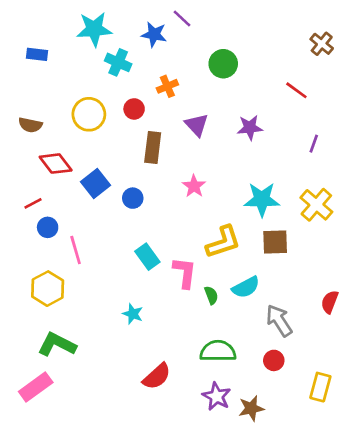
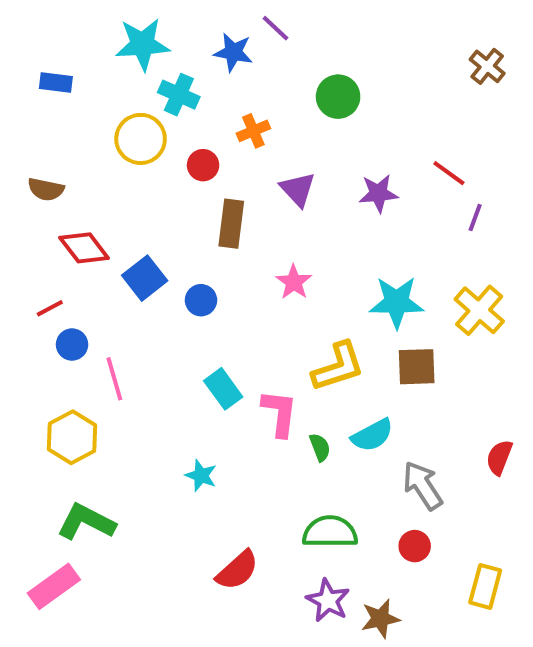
red line: (296, 90) -> (449, 173), moved
yellow circle: (89, 114) -> (141, 139), moved

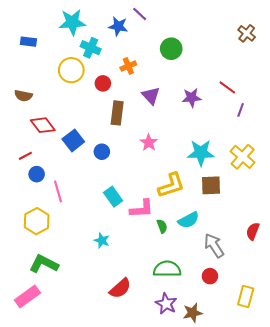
pink L-shape: (280, 413) -> (142, 209), turned 80

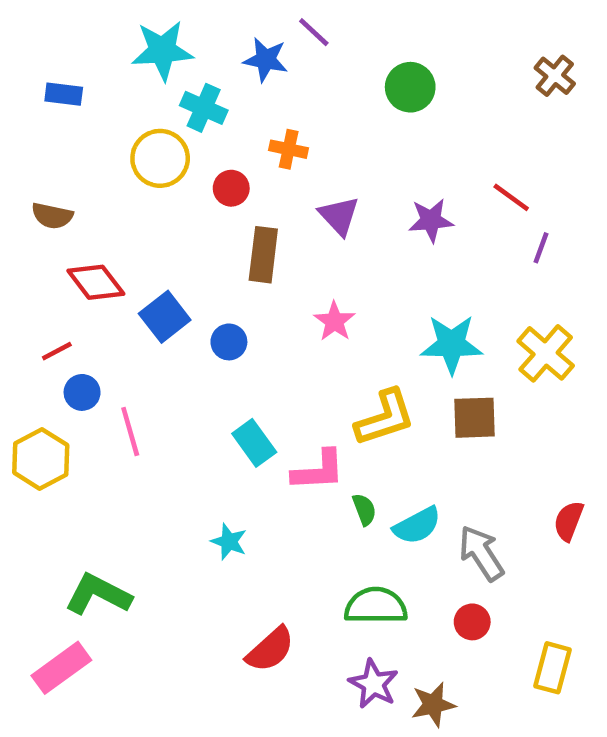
green circle: (171, 49) -> (410, 87), moved
orange cross: (128, 66) -> (289, 149), turned 35
cyan semicircle: (189, 220) -> (417, 526), moved
yellow hexagon: (37, 221) -> (41, 459), moved

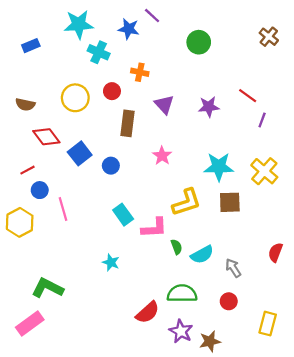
blue rectangle: (64, 94) -> (31, 46), turned -30
yellow circle: (160, 158) -> (75, 98), moved
gray arrow: (481, 553) -> (233, 268), size x0.7
red semicircle: (270, 649) -> (148, 312), moved

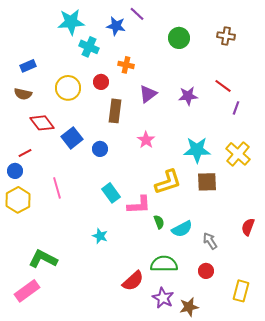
brown cross: (269, 37) -> (226, 36), moved, turned -30
blue rectangle: (31, 46) -> (28, 66), moved
purple triangle: (164, 104) -> (148, 94), turned 36
blue circle: (40, 190) -> (15, 171), moved

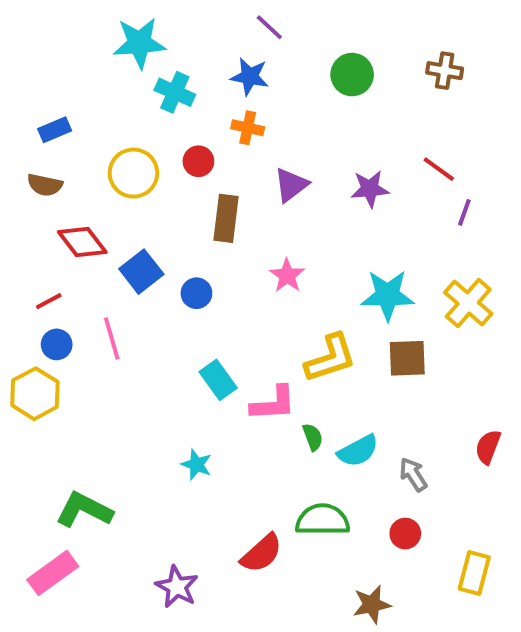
blue star: (116, 26) -> (250, 77), moved
blue circle: (15, 171) -> (57, 344), moved
pink line: (57, 188) -> (112, 339), moved
purple star: (163, 298) -> (177, 587), moved

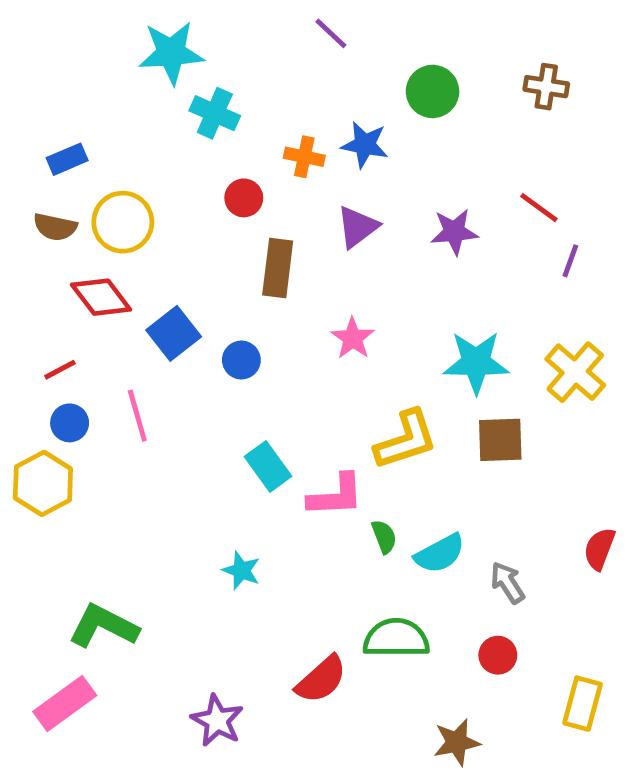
blue star: (250, 77) -> (365, 145), moved
yellow circle: (133, 173) -> (123, 222), moved

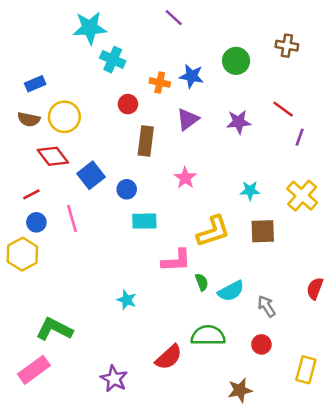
green circle: (433, 91) -> (236, 61), moved
cyan star: (476, 362) -> (250, 191), size x0.6
cyan rectangle: (268, 466) -> (144, 221), moved, turned -55

